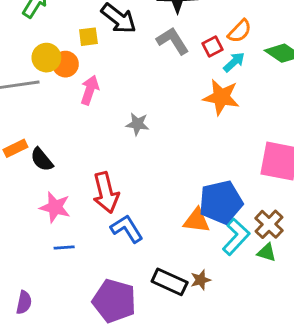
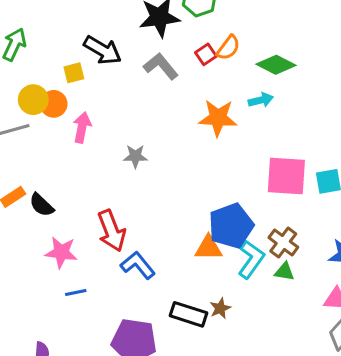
red square: (212, 47) -> (206, 54), moved
cyan arrow: (234, 62) -> (261, 100), moved, turned 35

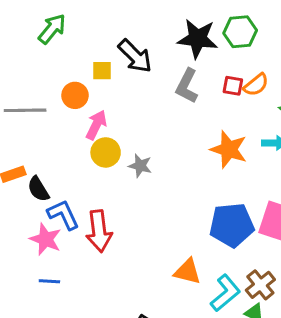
red square: (206, 54) -> (233, 86), turned 30
gray L-shape: (161, 66) -> (187, 86), turned -128
yellow circle: (33, 100) -> (106, 152), moved
blue pentagon: (231, 226) -> (232, 225), moved
blue L-shape: (138, 265) -> (63, 215), moved

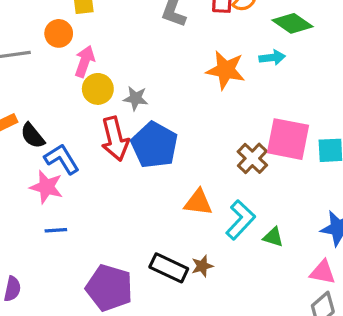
blue pentagon: (232, 225) -> (154, 145), moved, turned -30
red arrow: (99, 231) -> (115, 139), moved
brown cross: (260, 285) -> (252, 158), moved

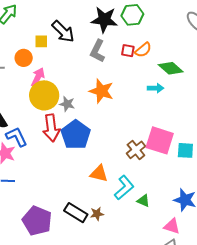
orange star: (226, 70) -> (101, 91), moved
yellow circle: (98, 89) -> (44, 95), size x1.5

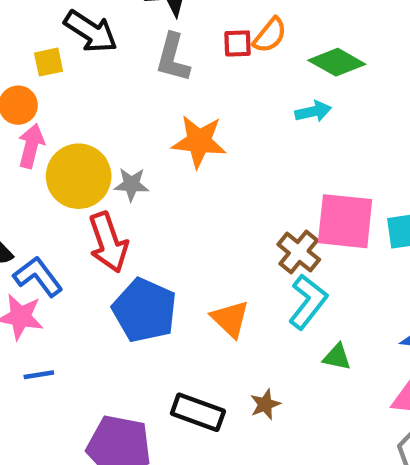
pink arrow: (38, 77) -> (31, 146), moved
blue pentagon: (76, 135) -> (145, 310), moved
orange triangle: (99, 174) -> (230, 319), turned 42
cyan L-shape: (124, 188) -> (308, 302), moved
brown star: (97, 214) -> (265, 404), moved

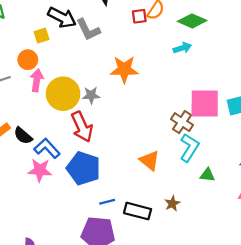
gray L-shape: (173, 58) -> (88, 30), moved, turned -35
blue pentagon: (145, 310) -> (84, 168), moved
blue line: (39, 375) -> (107, 202), moved

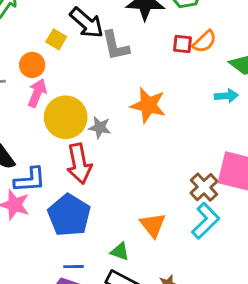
yellow square: (42, 36) -> (56, 39), turned 35
blue L-shape: (47, 148) -> (30, 180), turned 115
green triangle: (207, 175) -> (120, 252), moved
blue line: (107, 202) -> (73, 267), moved

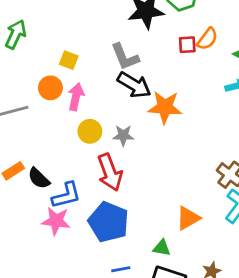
black arrow: (87, 23) -> (134, 85), moved
pink arrow: (37, 93) -> (76, 97), moved
yellow circle: (66, 117) -> (90, 131), size x0.6
orange triangle: (153, 225) -> (188, 218), turned 48

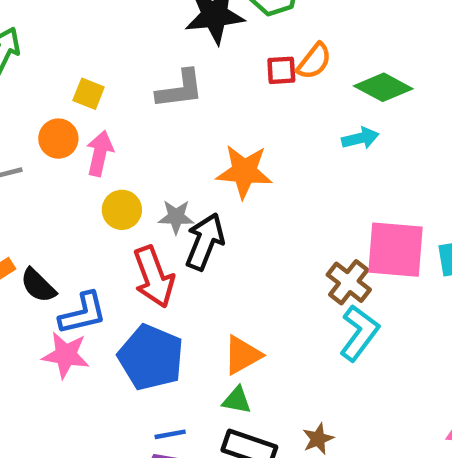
gray L-shape: (125, 57) -> (180, 89), turned -76
black arrow: (134, 85) -> (205, 242), moved, turned -100
orange triangle: (188, 218) -> (242, 355), moved

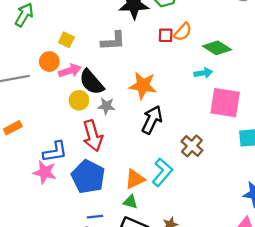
pink arrow: (100, 153) -> (70, 71), turned 55
black arrow: (205, 242) -> (152, 120), moved
pink square: (395, 250) -> (225, 103), moved
black semicircle: (38, 285) -> (92, 82), moved, size x1.4
cyan L-shape: (359, 333) -> (162, 172), moved

